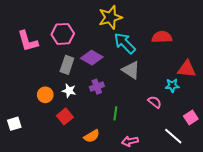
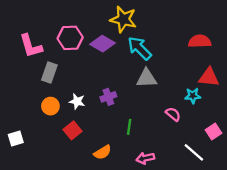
yellow star: (110, 17) -> (123, 19), turned 30
red semicircle: (162, 37) -> (200, 41), moved
purple diamond: (92, 58) -> (103, 44), moved
gray rectangle: (67, 65) -> (49, 73), moved
gray triangle: (131, 70) -> (146, 78), turned -36

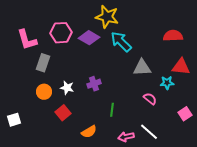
gray triangle: (146, 78) -> (142, 68), moved
white line: (194, 152) -> (149, 132), moved

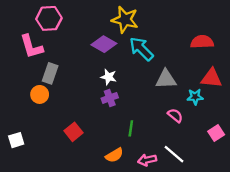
pink hexagon: (61, 33) -> (49, 18), moved
white star: (67, 88) -> (109, 77), moved
orange circle: (44, 92) -> (40, 94), moved
orange semicircle: (89, 132) -> (114, 155), moved

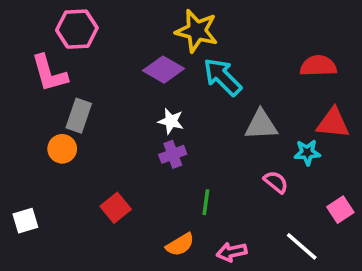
white line: (174, 154) -> (302, 246), moved

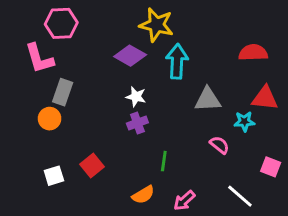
cyan arrow: (222, 77) -> (177, 61), turned 48
pink square: (340, 210) -> (271, 167), turned -36
white square: (25, 221) -> (54, 176), moved
pink arrow: (232, 252) -> (184, 201), turned -30

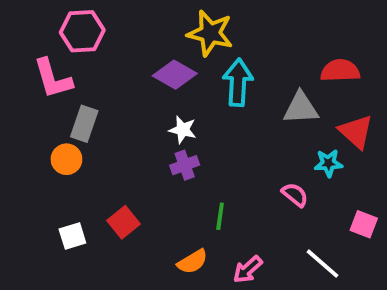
red triangle: (265, 98) -> (356, 132), turned 36
gray triangle: (208, 100) -> (301, 108), moved

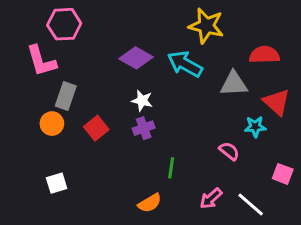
yellow star: (210, 33) -> (206, 26), moved
cyan arrow: (238, 82) -> (185, 64), turned -64
red square: (124, 222) -> (96, 128), moved
pink arrow: (248, 269) -> (211, 198), moved

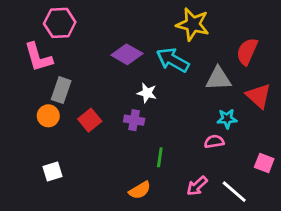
red semicircle: (264, 55) -> (247, 51), turned -64
white star: (142, 101) -> (147, 93), moved
cyan star: (255, 127) -> (227, 119), moved
purple cross: (144, 128) -> (134, 120), turned 30
pink semicircle: (229, 151) -> (214, 142), turned -48

